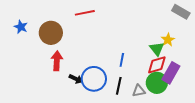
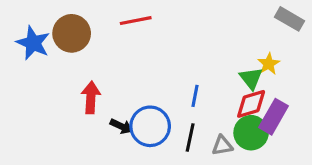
blue star: (21, 27) -> (33, 43), size x1.5
brown circle: (51, 33) -> (72, 33), moved

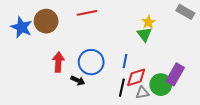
yellow star: (269, 64) -> (148, 22), moved
green triangle: (251, 78) -> (144, 34), moved
red diamond: (251, 104) -> (136, 77), moved
blue circle: (150, 126) -> (91, 62), moved

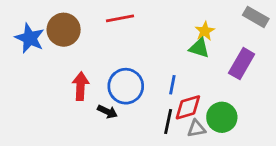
green triangle: (144, 34) -> (199, 48), turned -35
purple rectangle: (175, 74) -> (242, 64), moved

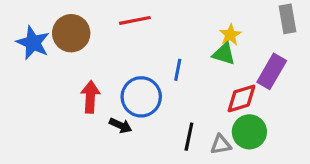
gray rectangle: (256, 17) -> (288, 19), turned 50
blue line: (172, 85) -> (178, 70), moved
red diamond: (188, 107) -> (241, 98), moved

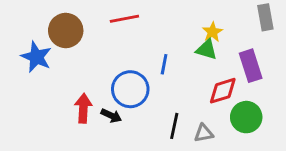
blue star: (33, 43) -> (36, 57), moved
purple rectangle: (272, 71) -> (251, 66), turned -48
red arrow: (90, 97) -> (83, 108), moved
green circle: (249, 132) -> (246, 117), moved

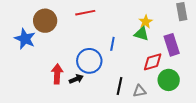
black arrow: (111, 116) -> (76, 79), turned -48

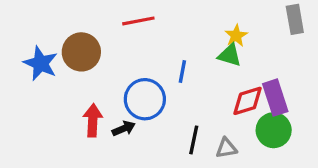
brown circle: (45, 21) -> (81, 52), moved
purple rectangle: (172, 45) -> (275, 98), moved

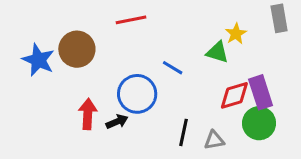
yellow star: (236, 36) -> (236, 34), moved
blue line: (182, 71) -> (173, 68), turned -70

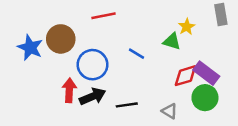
purple rectangle: (261, 92) -> (206, 73), turned -35
blue circle: (137, 94) -> (93, 65), moved
black arrow: (117, 122) -> (93, 96), size x1.5
black line: (183, 132) -> (127, 105), moved, turned 70
gray triangle: (214, 140) -> (170, 111), turned 42

